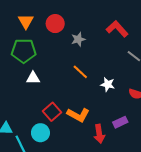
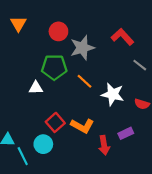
orange triangle: (26, 21) -> (18, 24), moved
gray star: (78, 39) -> (82, 48), size x1.6
green pentagon: (24, 51) -> (54, 67), moved
white star: (108, 84) -> (113, 94), size x1.5

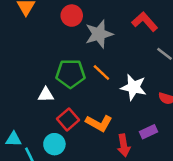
green pentagon: (54, 67) -> (70, 74), moved
white triangle: (36, 88) -> (46, 95), moved

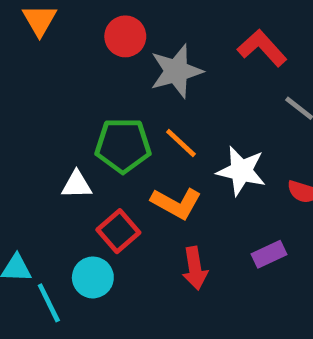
orange L-shape: (99, 123) -> (176, 203), moved
red arrow: (124, 145) -> (195, 268), moved

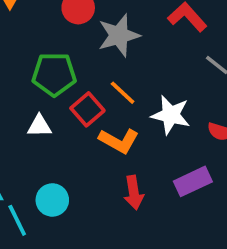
green pentagon: (123, 145) -> (54, 74), moved
red square: (118, 231) -> (87, 109), moved
purple rectangle: (269, 254) -> (193, 181), size x1.4

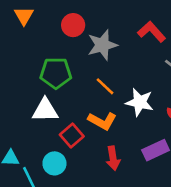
red square: (87, 109) -> (72, 136), moved
white triangle: (39, 126) -> (45, 110), size x1.5

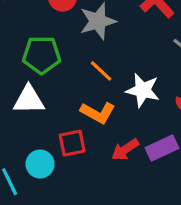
red square: (72, 136) -> (72, 143), moved, turned 30
red arrow: (113, 158) -> (125, 150), moved, turned 65

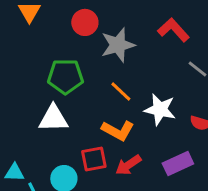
red arrow: (125, 150) -> (128, 165), moved

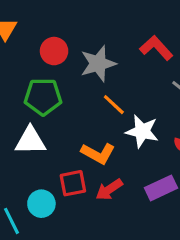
red circle: (85, 22) -> (54, 51), moved
orange line: (121, 91) -> (114, 105), moved

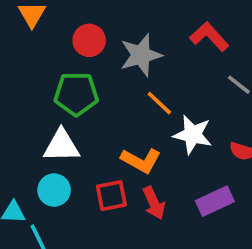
red arrow: (109, 189) -> (154, 203), turned -80
cyan circle: (41, 204) -> (54, 190), moved

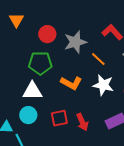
orange line: (159, 103) -> (98, 59), moved
orange L-shape: (141, 160) -> (71, 83), moved

